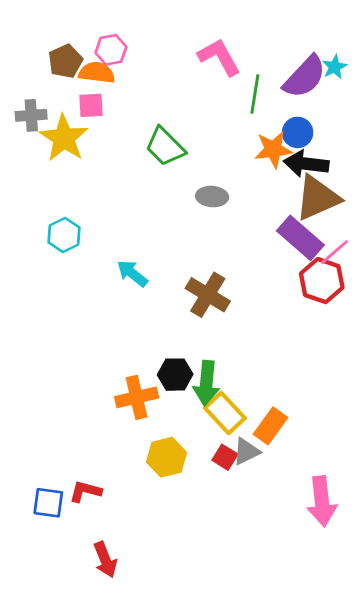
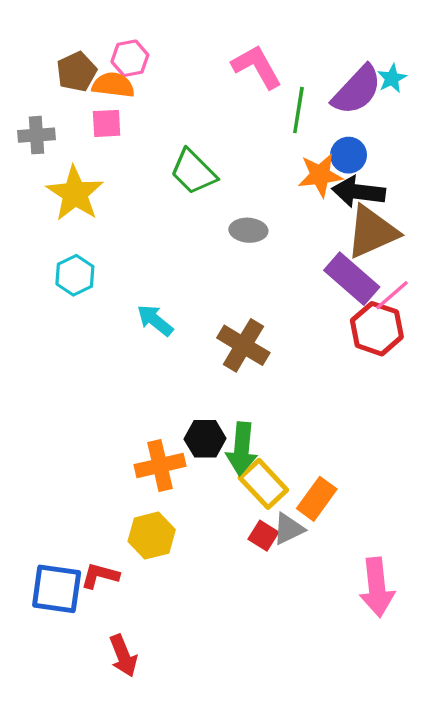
yellow star: (64, 138) -> (75, 193), moved
yellow hexagon: (167, 457) -> (152, 536), moved
blue square: (48, 503) -> (57, 589), size x1.4

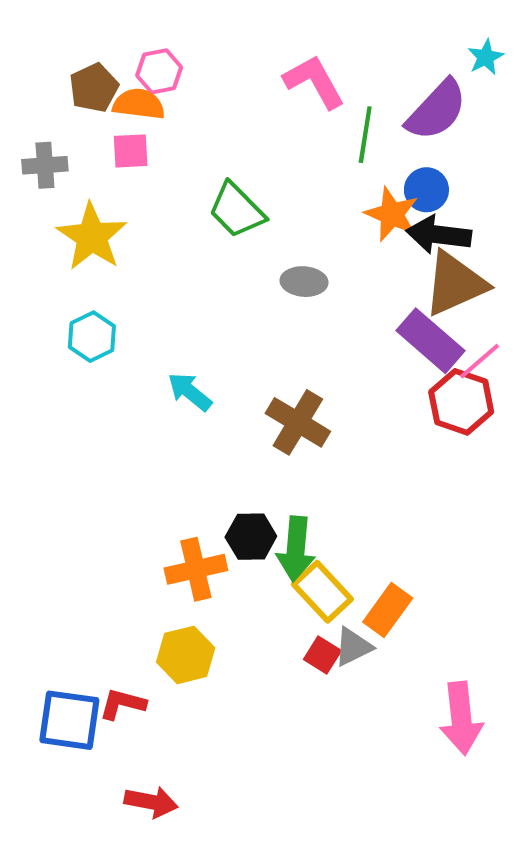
cyan star: (392, 78) -> (486, 57), moved
orange star: (320, 175) -> (392, 214), turned 30
red arrow: (123, 656) -> (151, 802), turned -57

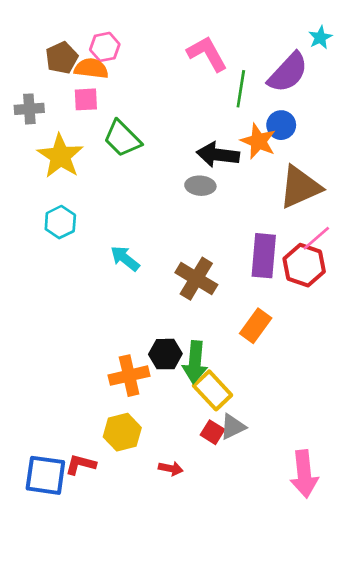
green trapezoid: (237, 210) -> (122, 139), moved
black arrow: (439, 235) -> (218, 155), moved
purple rectangle: (431, 341) -> (264, 256), moved, turned 54
orange rectangle: (388, 610) -> (256, 326), moved
red arrow: (151, 802) -> (171, 469), moved, size x0.7

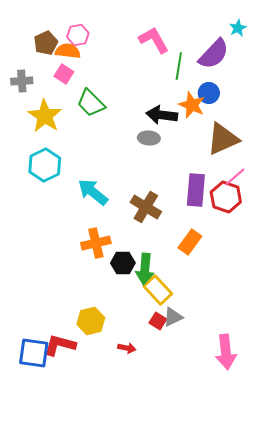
pink square: (86, 99) -> (64, 74), turned 36
cyan hexagon: (60, 222) -> (45, 165), size x1.4
cyan arrow: (125, 258) -> (93, 192), size x1.4
orange cross: (129, 376) -> (96, 243), moved
red L-shape: (81, 464) -> (60, 345), size x1.4

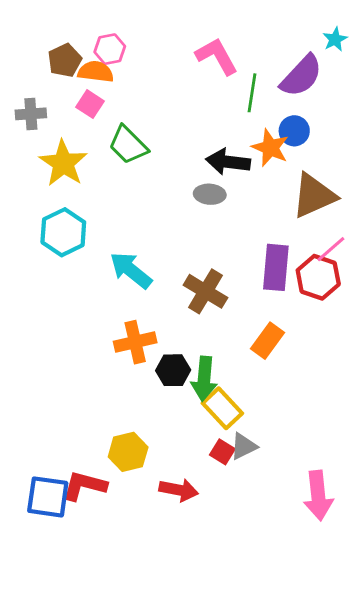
red arrow: (127, 348) -> (179, 490), size x1.5

